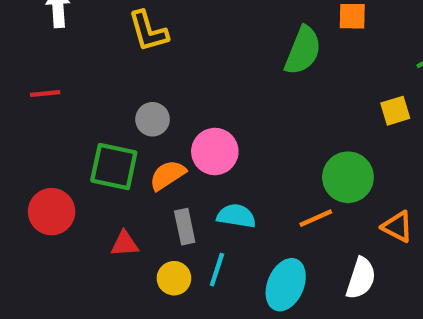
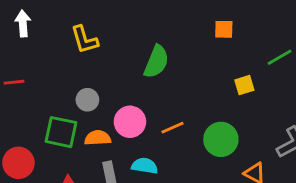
green semicircle: (303, 51) -> (156, 62), moved
yellow square: (395, 111) -> (244, 85), moved
orange semicircle: (168, 175) -> (98, 138), turned 30
orange line: (316, 218) -> (172, 128), moved

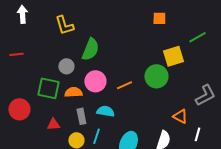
green semicircle: (156, 62) -> (90, 49), moved
yellow square: (244, 85) -> (173, 56), size x1.5
green circle: (221, 139) -> (156, 76), moved

